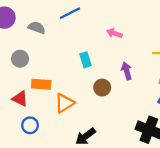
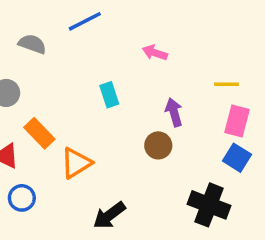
orange rectangle: (41, 84) -> (39, 133), turned 42
brown circle: (102, 88) -> (158, 145), moved

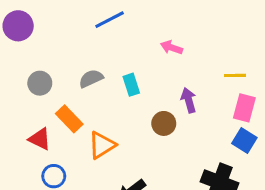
gray semicircle: (32, 44) -> (91, 78), moved, turned -45
brown circle: (158, 145) -> (164, 123), moved

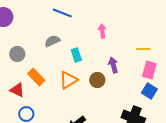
blue line: (110, 20) -> (62, 13), turned 48
pink arrow: (172, 47) -> (102, 31), turned 64
gray semicircle: (91, 78) -> (52, 41), moved
orange triangle: (102, 145) -> (68, 80), moved

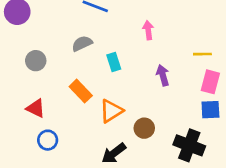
orange rectangle: (36, 77) -> (81, 91), moved
orange triangle: (68, 80) -> (111, 111), moved
brown circle: (97, 80) -> (144, 128), moved
blue square: (149, 91) -> (210, 110), turned -35

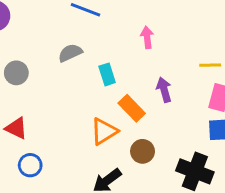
orange rectangle: (81, 91) -> (132, 108), moved

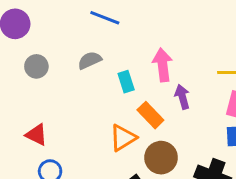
pink arrow: (147, 37) -> (163, 65), moved, size x1.5
gray circle: (16, 73) -> (36, 66), moved
brown circle: (143, 151) -> (161, 158), size x1.4

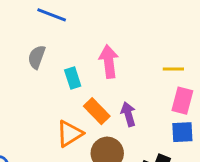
gray semicircle: (90, 60) -> (37, 57), turned -45
purple arrow: (182, 97) -> (128, 114), moved

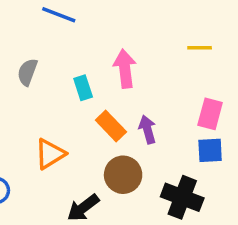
gray semicircle: (37, 57) -> (27, 72), moved
yellow line: (173, 69) -> (200, 48), moved
orange triangle: (70, 134) -> (50, 154), moved

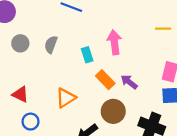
purple arrow: (147, 130) -> (129, 82), turned -36

